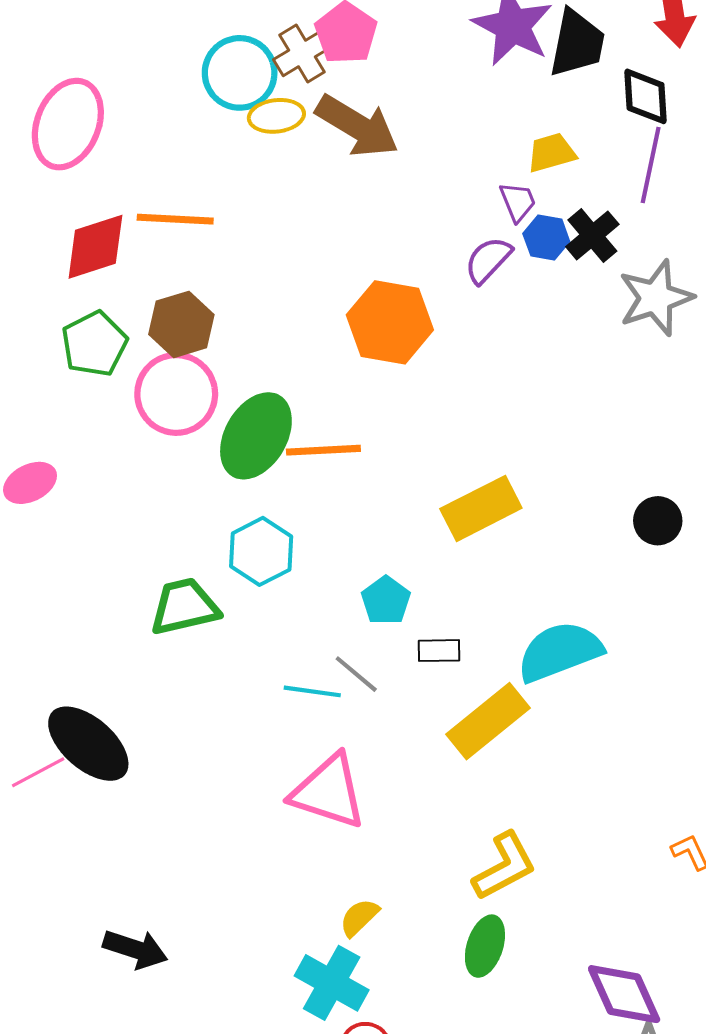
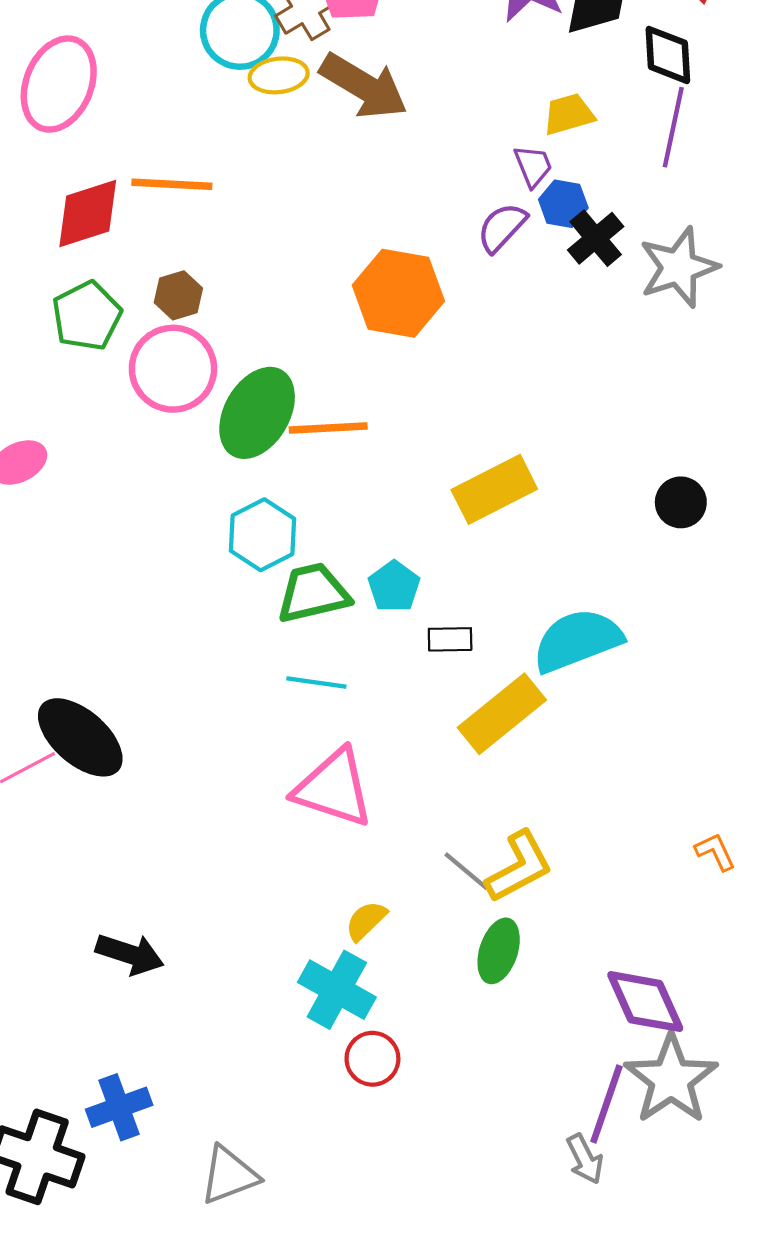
black cross: (592, 235) -> (596, 238), moved
brown hexagon: (181, 324) -> (178, 295), size x0.7
green trapezoid: (184, 607) -> (313, 593), moved
gray line: (356, 674) -> (466, 871), moved

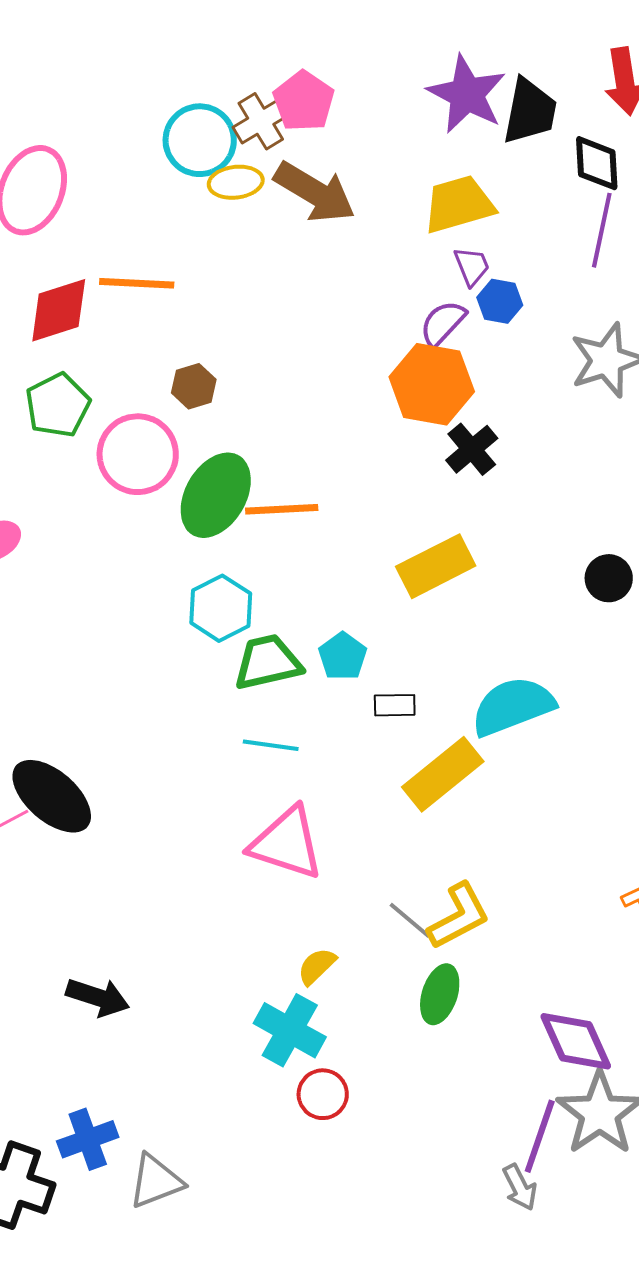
yellow trapezoid: (569, 114) -> (459, 204), moved, size x1.5
black cross: (596, 238) -> (472, 449), moved
orange hexagon: (398, 293) -> (432, 384), moved
brown hexagon: (178, 295) -> (194, 386), moved
gray triangle: (229, 1175) -> (156, 1181), moved

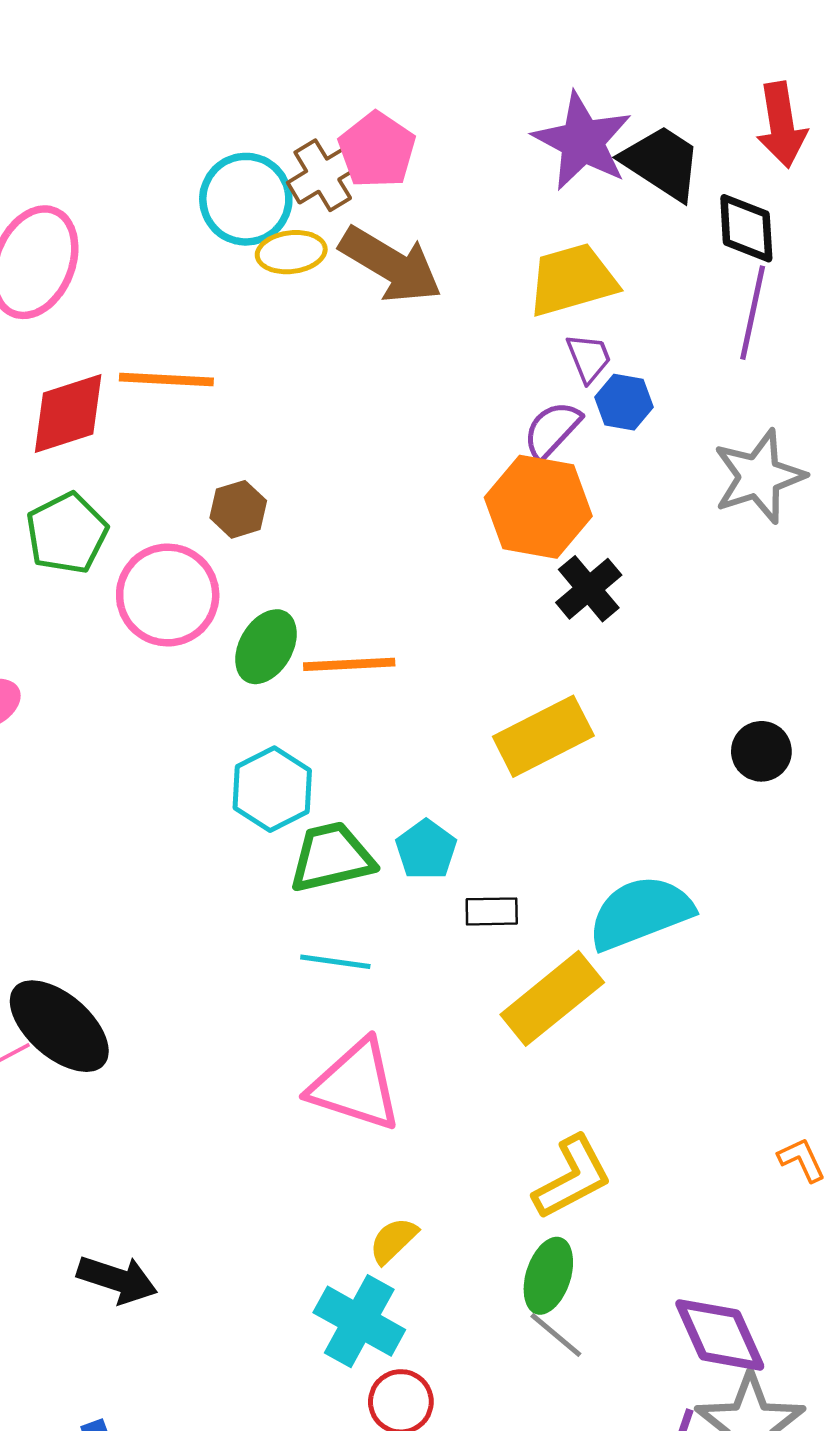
black trapezoid: (530, 111) -> (662, 163), turned -68
green ellipse: (216, 495) -> (266, 647), size x0.7
gray line: (410, 920) -> (556, 1335), moved

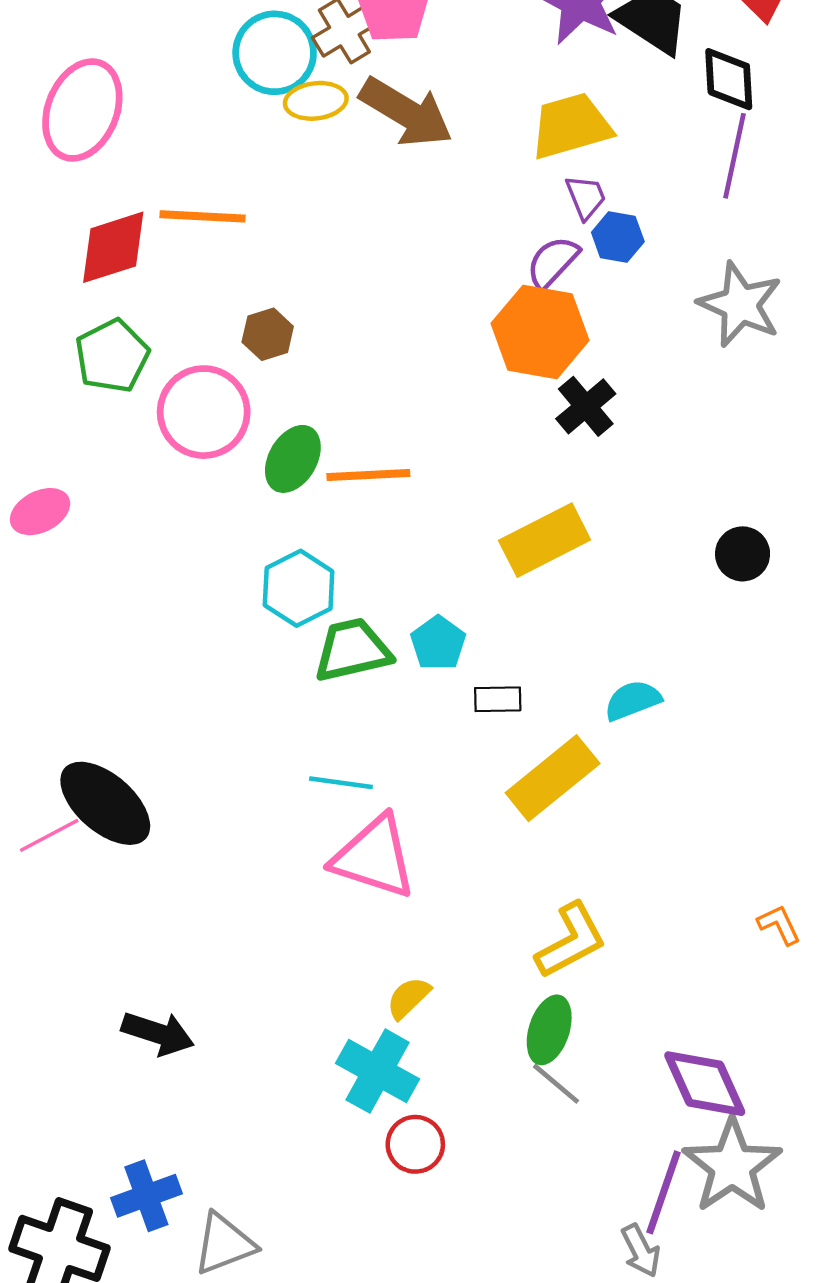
gray star: (759, 477) -> (740, 305), turned -30
cyan semicircle: (640, 913) -> (633, 700), size x0.6
cyan line: (335, 962) -> (341, 783), moved

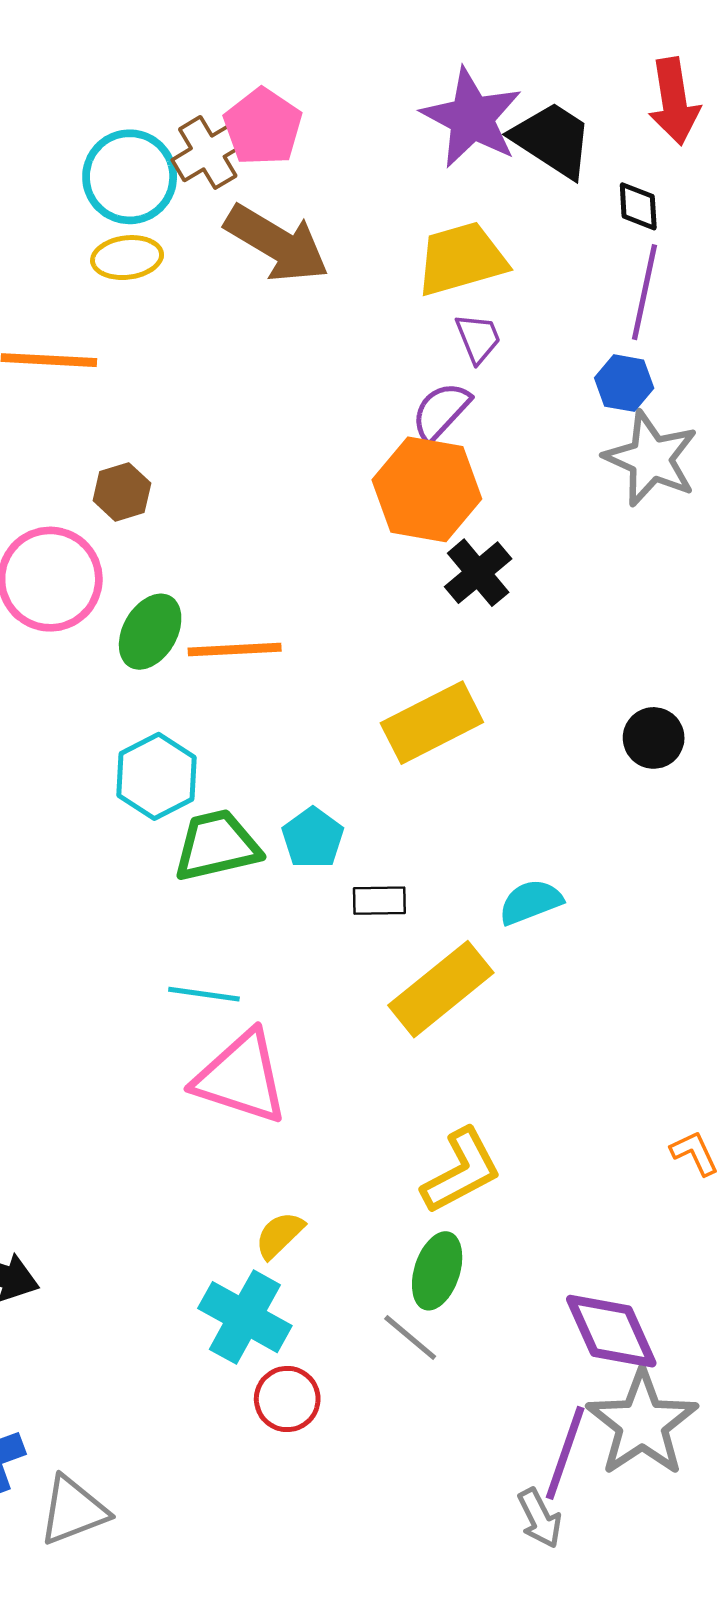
black diamond: (729, 79) -> (638, 206), size x0.7
yellow ellipse: (316, 101) -> (127, 258), moved
blue hexagon: (618, 237) -> (624, 383), moved
gray line: (556, 1084) -> (410, 1338), moved

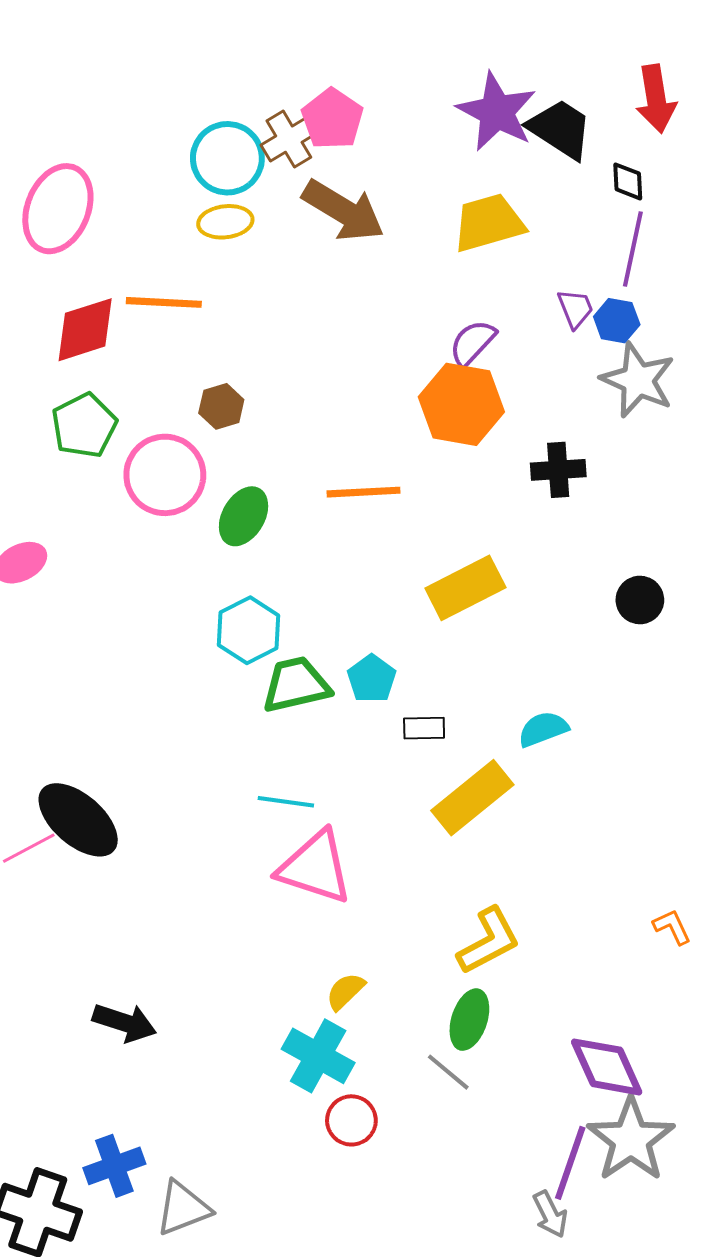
purple trapezoid: (478, 338) -> (575, 309), moved
black cross: (478, 573) -> (558, 470), moved, turned 36
orange line: (235, 650) -> (364, 492), moved

